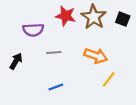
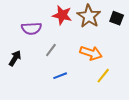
gray line: (54, 52) -> (51, 50), turned -48
blue line: (56, 87) -> (60, 76), moved

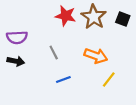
purple semicircle: (31, 28) -> (17, 37), moved
gray line: (51, 50) -> (54, 52), turned -64
black arrow: (15, 58) -> (16, 61), turned 70

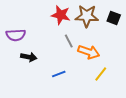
brown star: (94, 17) -> (87, 16), turned -30
gray line: (54, 52) -> (69, 41), moved
black arrow: (16, 61) -> (29, 57), moved

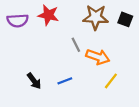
red star: (61, 15) -> (48, 15), moved
purple semicircle: (16, 35) -> (18, 21), moved
black arrow: (29, 57) -> (34, 81), moved, turned 42

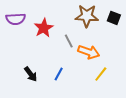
red star: (48, 15) -> (44, 28), moved, turned 30
blue line: (65, 81) -> (59, 74), turned -40

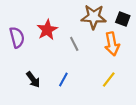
purple semicircle: (16, 19) -> (17, 37), moved, turned -102
orange arrow: (89, 52) -> (112, 44), moved, turned 60

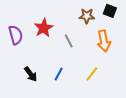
brown star: (94, 17) -> (87, 16), size x0.7
black square: (123, 19) -> (110, 11), moved
yellow line: (109, 80) -> (92, 74), moved

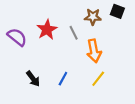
purple semicircle: (16, 35) -> (17, 37), turned -36
gray line: (69, 41) -> (74, 33), moved
orange arrow: (104, 41) -> (94, 51), moved

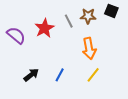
gray line: (74, 33) -> (69, 21), moved
black arrow: (33, 79) -> (31, 75), turned -91

